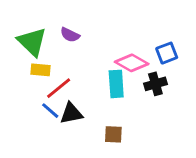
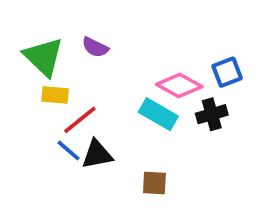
cyan rectangle: (116, 84) -> (158, 114), turned -56

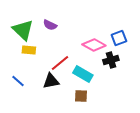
cyan rectangle: (158, 114) -> (83, 74), moved
red line: (80, 120) -> (60, 63), moved
blue line: (68, 151) -> (18, 81), moved

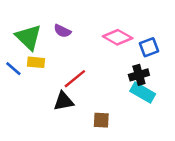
pink diamond: (94, 45) -> (118, 37), moved
cyan rectangle: (83, 74) -> (143, 92), moved
blue line: (18, 81) -> (13, 69), moved

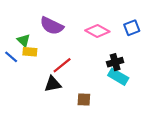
purple semicircle: (62, 31) -> (52, 26), size x1.6
green triangle: (28, 37) -> (24, 40), moved, size x0.6
blue square: (149, 47) -> (132, 28), moved

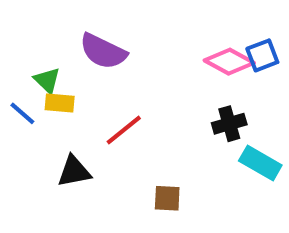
pink diamond: (97, 31) -> (229, 62), moved
cyan rectangle: (118, 77) -> (260, 163), moved
black triangle: (53, 84) -> (74, 171), moved

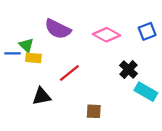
pink diamond: (229, 62) -> (106, 35), moved
blue line: (22, 113) -> (13, 53), moved, turned -42
black cross: (229, 124) -> (129, 70), turned -30

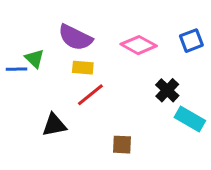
yellow rectangle: (33, 58) -> (83, 68), moved

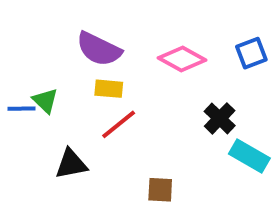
green triangle: (35, 59) -> (45, 101), moved
blue line: (16, 69) -> (22, 109), moved

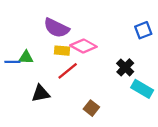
pink diamond: (182, 59) -> (83, 46), moved
green triangle: (45, 101) -> (26, 57), turned -42
brown square: (160, 190) -> (91, 108), turned 35

